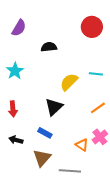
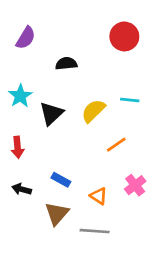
black triangle: (54, 107) -> (51, 114), moved
orange line: (98, 108) -> (116, 145), moved
orange triangle: (82, 145) -> (99, 196), moved

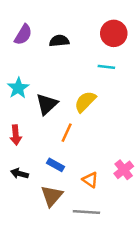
black semicircle: (66, 64) -> (59, 41), moved
cyan line: (130, 100) -> (106, 67), moved
orange line: (116, 145) -> (67, 133), moved, turned -30

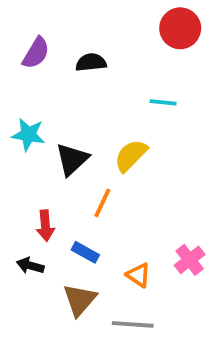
red circle: (114, 33) -> (180, 28), moved
cyan star: (18, 88) -> (28, 135), turned -30
red arrow: (16, 135) -> (45, 226), moved

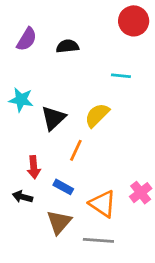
orange triangle: (138, 275) -> (103, 204), size x1.5

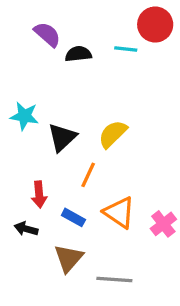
purple semicircle: (27, 39) -> (47, 34), moved, turned -80
cyan line: (121, 76) -> (126, 49), moved
orange triangle: (103, 204) -> (119, 212), moved

